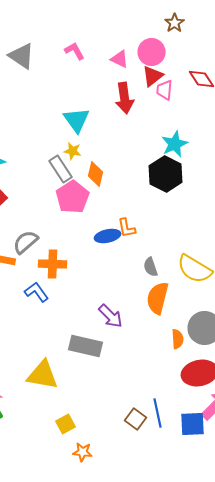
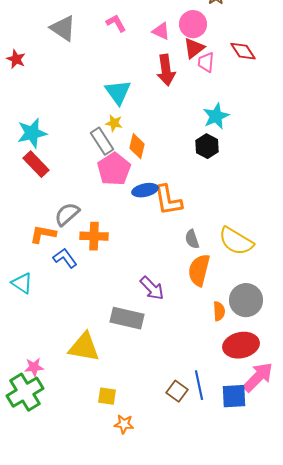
black hexagon: (166, 174) -> (207, 146), size x0.7
orange L-shape: (127, 228) -> (168, 200), size x1.6
blue ellipse: (108, 236) -> (145, 190), moved
blue L-shape: (37, 292) -> (65, 258), moved
yellow square: (66, 424) -> (107, 396), turned 36

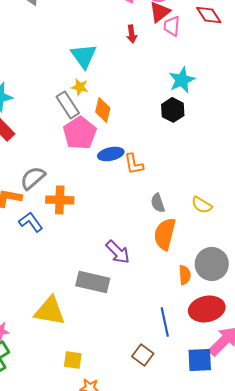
red arrow: (166, 70) -> (132, 34), size x0.6
orange L-shape: (168, 200) -> (134, 164), size x0.7
yellow semicircle: (236, 241) -> (202, 205), size x0.6
blue line: (199, 385) -> (165, 322), moved

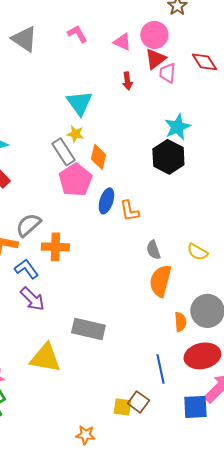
black hexagon: (173, 110) -> (168, 157), size x1.4
blue ellipse: (111, 154) -> (106, 201), turned -60
purple arrow: (118, 252) -> (32, 299), moved
yellow square: (73, 360) -> (122, 407), moved

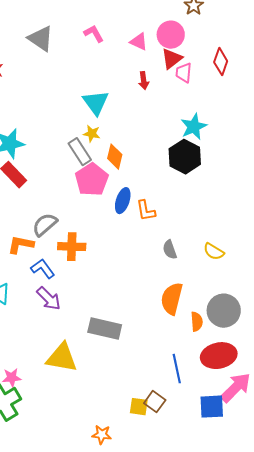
red diamond: (204, 62) -> (221, 62), turned 52
orange semicircle: (160, 281) -> (172, 299), moved

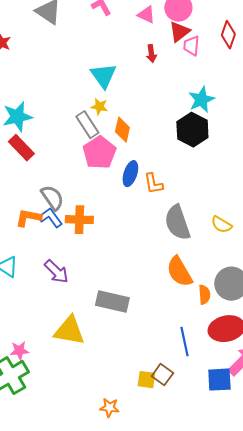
gray semicircle: (45, 225) -> (52, 198), turned 96
gray semicircle: (170, 250) -> (177, 223), size x1.8
blue L-shape: (43, 269) -> (50, 218), moved
orange semicircle: (172, 299) -> (179, 272), turned -44

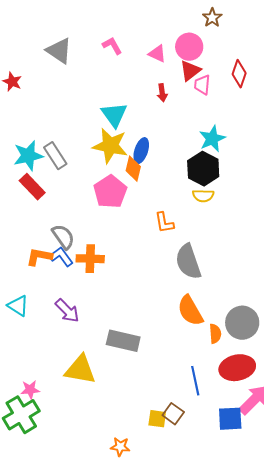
yellow star: (99, 107) -> (110, 146), size x2.0
gray rectangle: (87, 125) -> (55, 156), moved
blue ellipse: (130, 174) -> (141, 151), moved
yellow semicircle: (221, 225) -> (203, 196), moved, turned -30

